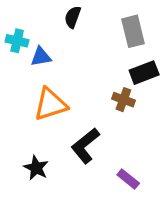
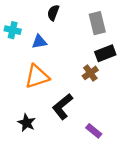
blue triangle: (41, 57) -> (39, 42), moved
brown cross: (123, 100) -> (90, 73), turned 35

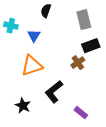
blue triangle: (39, 42) -> (34, 36), turned -48

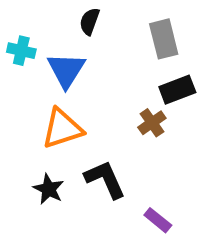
blue triangle: (34, 36) -> (66, 70), size x1.5
black L-shape: (54, 92) -> (105, 179), turned 105
black star: (23, 106) -> (49, 189), moved

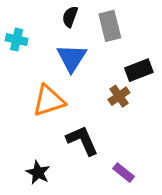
gray rectangle: (164, 39) -> (110, 26), moved
blue triangle: (66, 70) -> (72, 58), moved
black star: (49, 189) -> (38, 173), moved

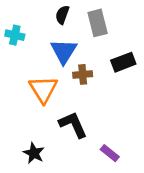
brown cross: (119, 96) -> (83, 74), moved, turned 30
orange triangle: (49, 101) -> (43, 89), turned -44

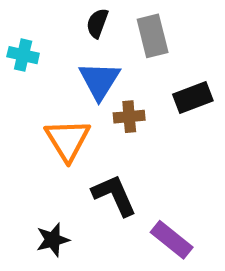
black star: (34, 153) -> (53, 240), turned 30
purple rectangle: (110, 153) -> (172, 240), size x1.4

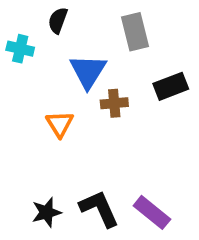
black semicircle: (97, 23) -> (58, 20), moved
orange triangle: (68, 140) -> (60, 124), size x0.7
black L-shape: (114, 195) -> (99, 209), moved

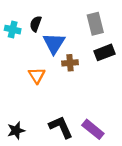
black semicircle: (58, 20) -> (36, 24), moved
gray rectangle: (135, 32) -> (95, 24), moved
black star: (47, 212) -> (16, 130), moved

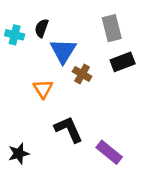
brown cross: (70, 63) -> (82, 74), turned 35
black L-shape: (61, 127) -> (69, 129), moved

